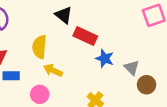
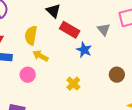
gray triangle: (132, 68) -> (104, 29), moved

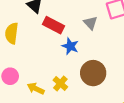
yellow arrow: (40, 56) -> (36, 89), moved
brown circle: (117, 75) -> (93, 73), moved, size x1.5

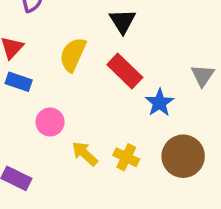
red rectangle: (53, 25) -> (125, 71), moved
yellow cross: (60, 83) -> (126, 157), turned -32

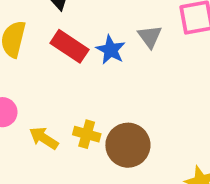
blue star: (160, 103) -> (111, 50), moved
brown circle: (183, 156) -> (128, 145), moved

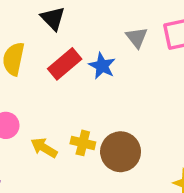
gray triangle: (150, 37) -> (137, 37), moved
red rectangle: (69, 46) -> (65, 64), turned -72

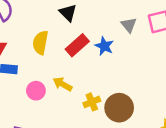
yellow cross: (83, 143) -> (92, 102), turned -35
yellow arrow: (44, 148) -> (63, 84), moved

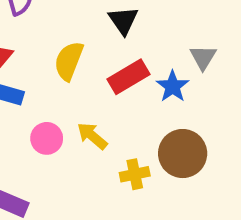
gray triangle: (129, 25) -> (203, 57), moved
brown circle: (119, 108) -> (183, 154), moved

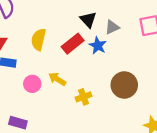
black triangle: (123, 20) -> (88, 20), moved
gray triangle: (203, 57) -> (112, 27), turned 42
brown circle: (183, 154) -> (124, 85), moved

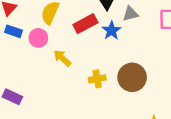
pink circle: (32, 84) -> (38, 38), moved
yellow cross: (84, 97) -> (97, 79), moved

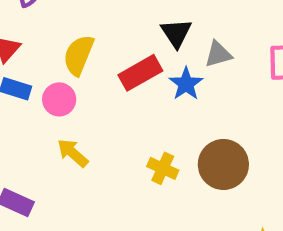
yellow arrow: (62, 58) -> (73, 153), moved
yellow cross: (97, 79) -> (163, 168), turned 35

